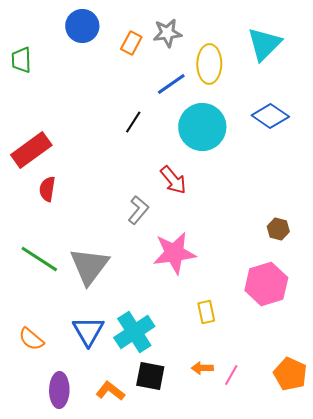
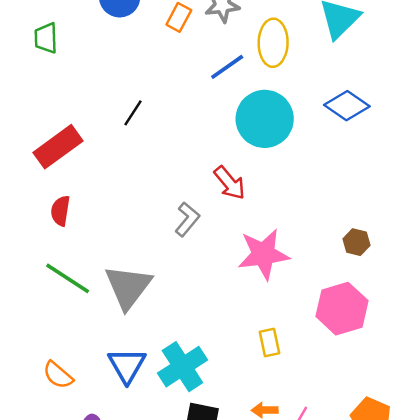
black line: (133, 122) -> (133, 113), moved
red semicircle: (47, 189) -> (60, 211), moved
pink star: (174, 253) -> (263, 254), moved

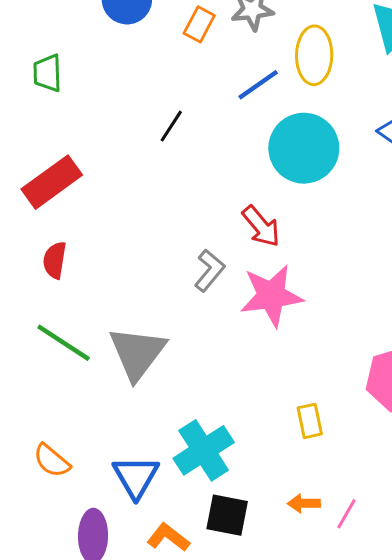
green trapezoid: (46, 38) -> (47, 73), moved
black line: (133, 113) -> (171, 126), moved
pink star: (263, 254) -> (271, 296), moved
blue triangle: (127, 365) -> (136, 477), moved

